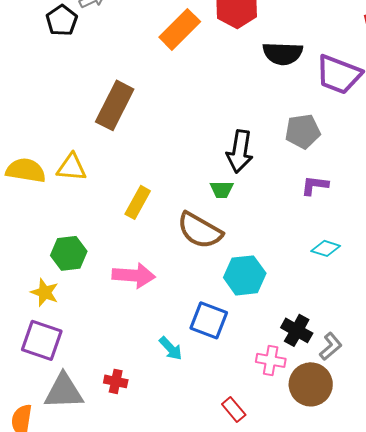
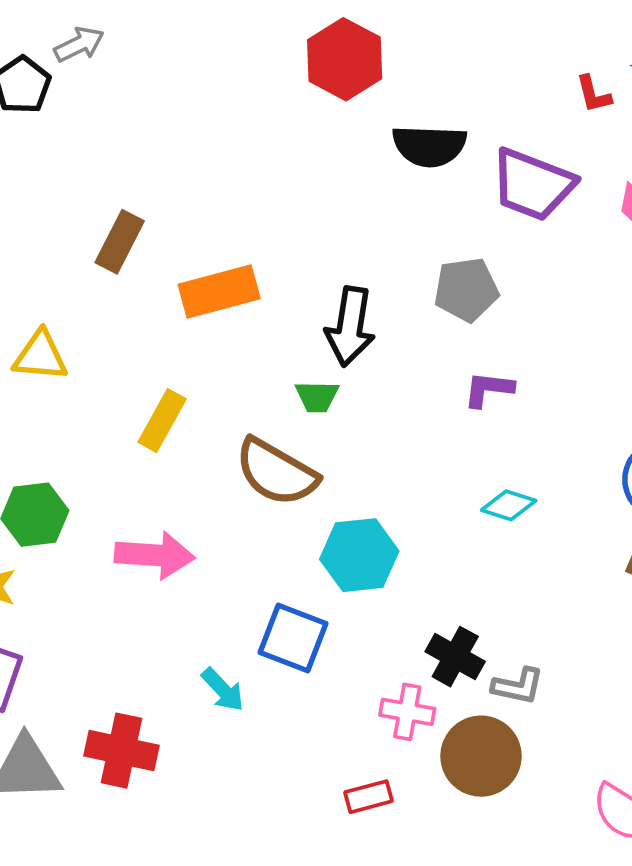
orange rectangle: (180, 29) -> (219, 291), moved, turned 30
brown rectangle: (115, 105) -> (120, 242), size x0.7
gray L-shape: (331, 346) -> (518, 686), turned 52
red cross: (116, 381) -> (121, 751), size x1.6
red rectangle: (234, 409) -> (369, 797), moved, turned -65

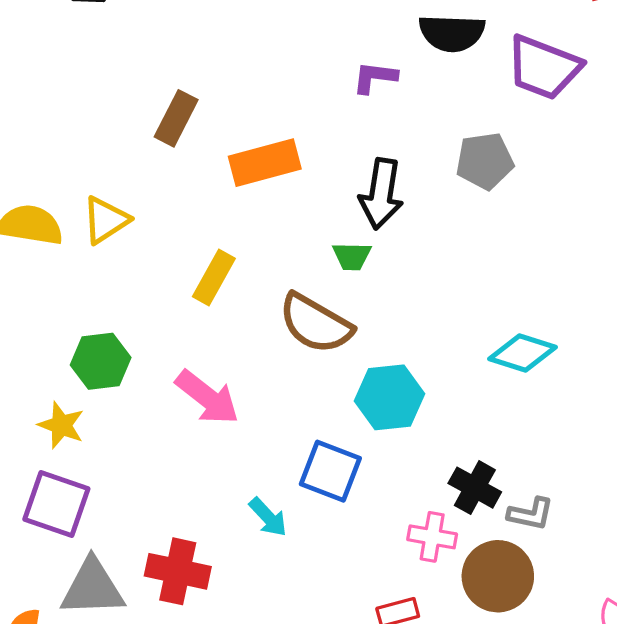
yellow triangle: (40, 356) -> (106, 220), turned -38
purple L-shape: (488, 389) -> (375, 77), moved
cyan diamond: (509, 505) -> (522, 353), size x1.4
pink arrow: (155, 555) -> (207, 397), turned 34

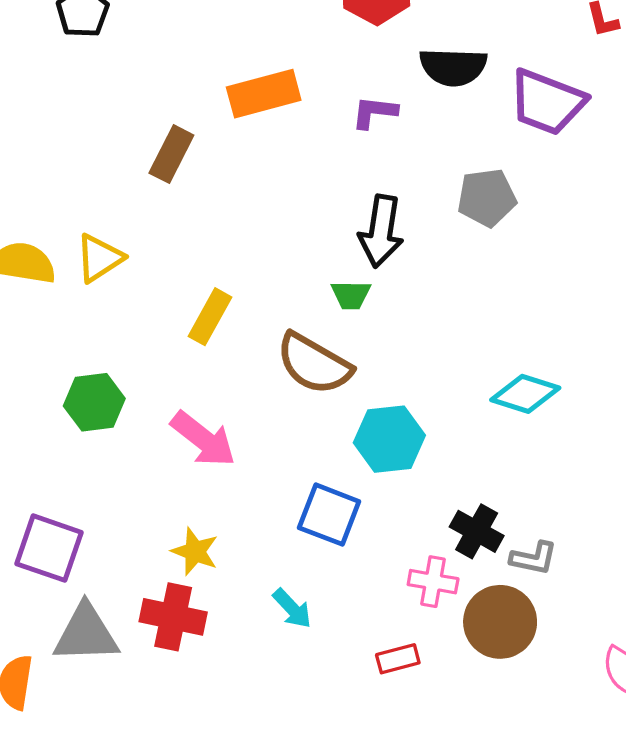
orange rectangle: (265, 163) -> (264, 94), moved
yellow star: (61, 425) -> (195, 551), moved
cyan arrow: (268, 517) -> (292, 608), moved

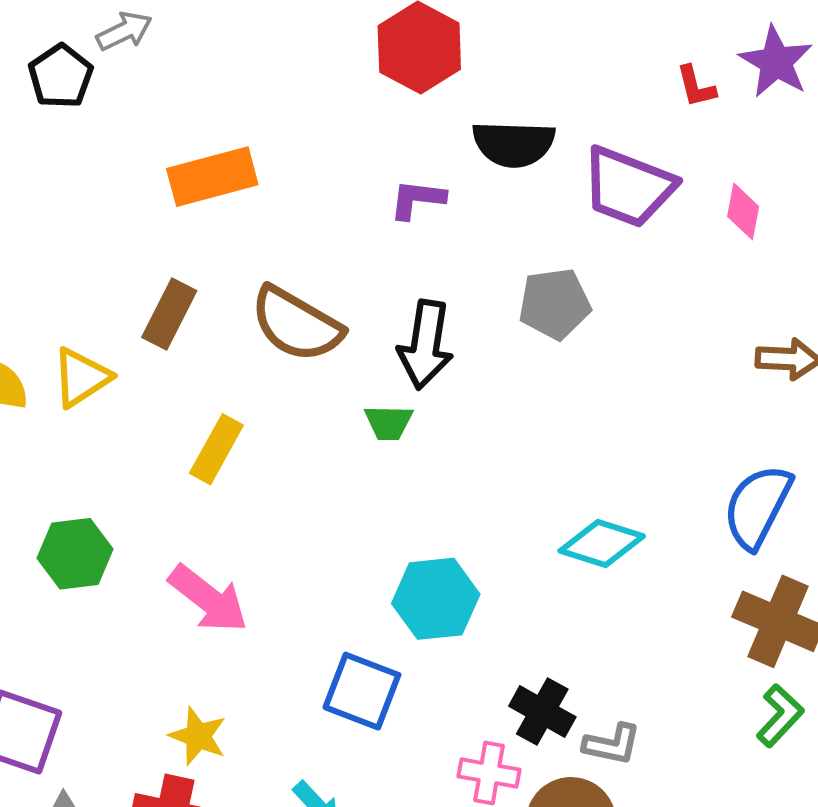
orange rectangle: (264, 94) -> (212, 177), moved
brown rectangle: (171, 154) -> (169, 314), moved
brown semicircle: (314, 364) -> (296, 324), moved

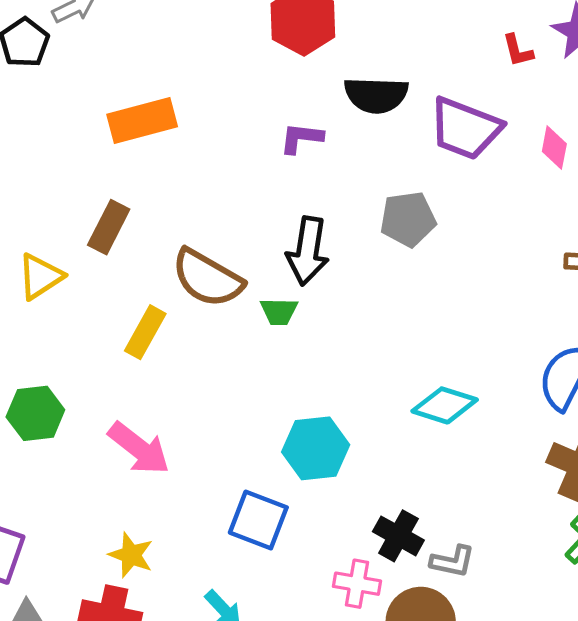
brown semicircle: (296, 324) -> (207, 278), moved

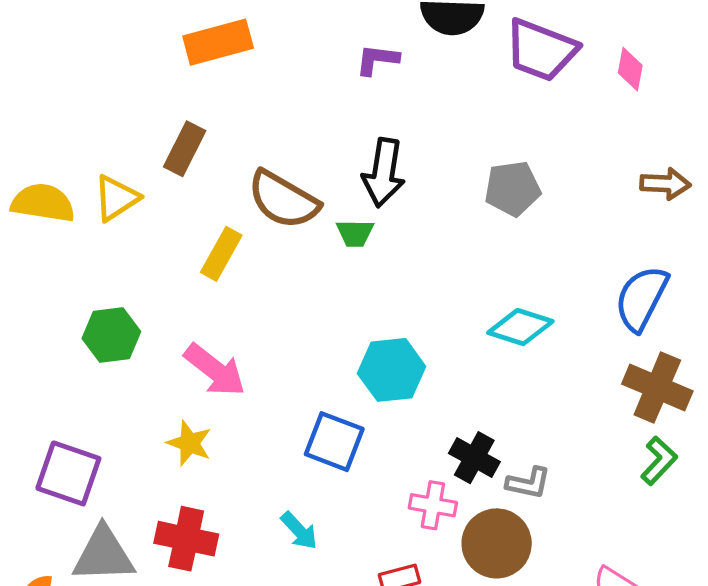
gray pentagon: (408, 219) -> (512, 189), moved
yellow star: (131, 555) -> (189, 443), moved

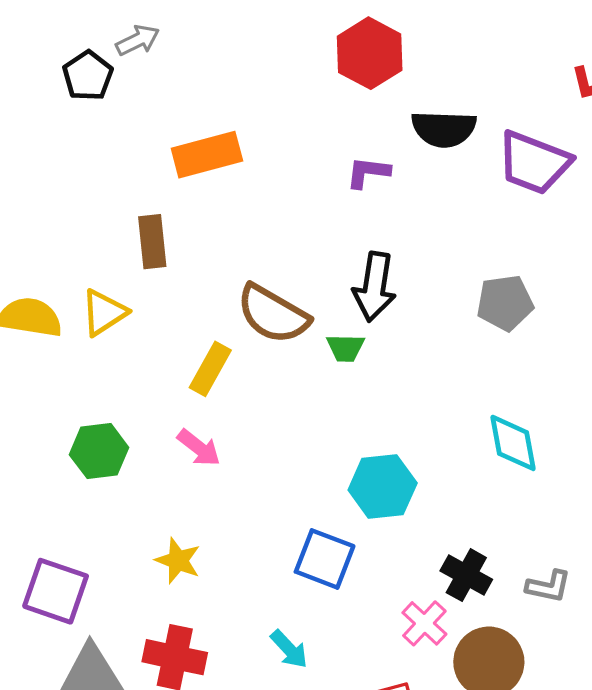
brown rectangle: (185, 149) -> (152, 242), moved, turned -33
cyan diamond: (520, 327) -> (513, 443), turned 62
pink arrow: (215, 370) -> (199, 448), moved, size x0.7
gray L-shape: (528, 483) -> (548, 586), moved
pink cross: (433, 505) -> (424, 623), turned 33

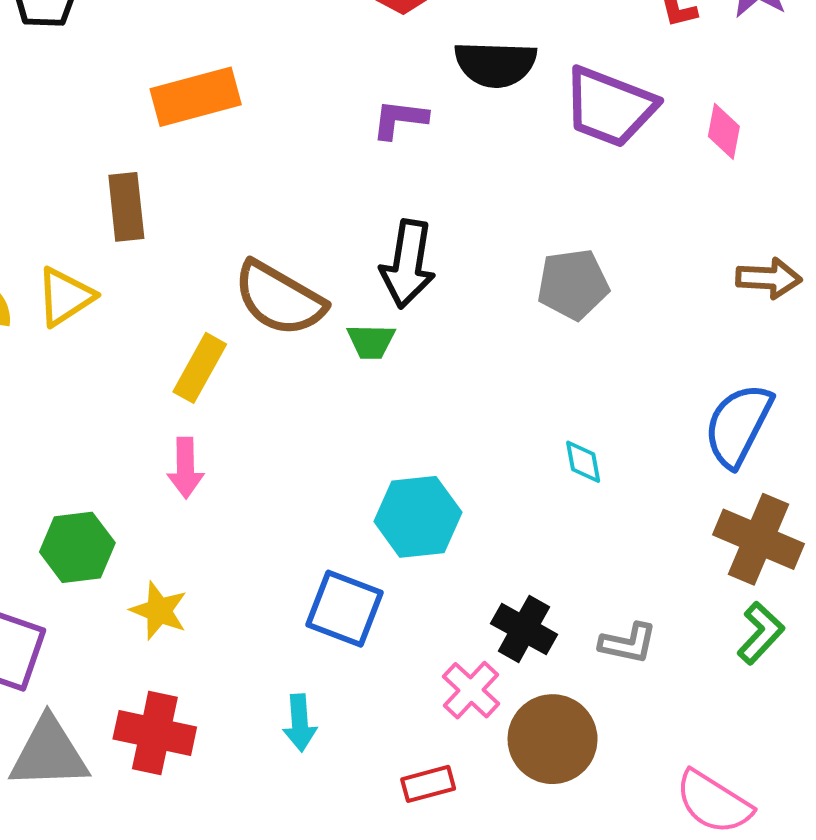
cyan diamond: (513, 443) -> (583, 462), size x0.6
pink arrow: (199, 448) -> (185, 468), turned 51
green hexagon: (99, 451) -> (77, 547), moved
cyan arrow: (289, 649) -> (300, 723), turned 39

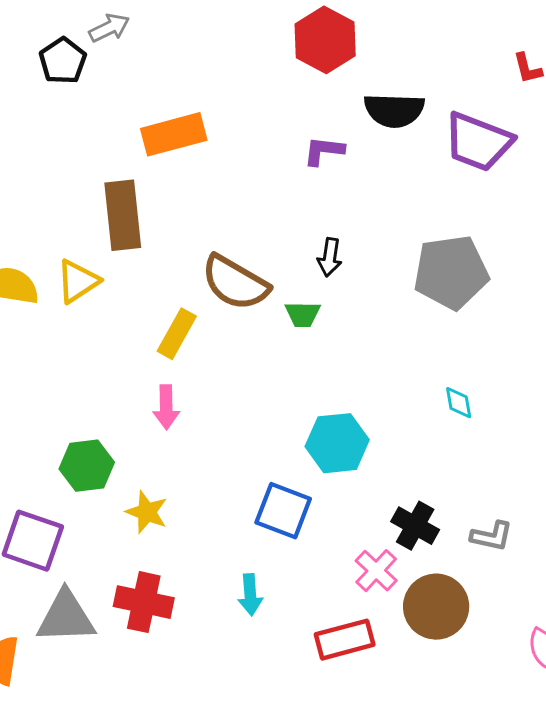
brown rectangle: (126, 207) -> (123, 215), size x1.4
black arrow: (408, 264) -> (330, 257), size x0.6
gray pentagon: (573, 284) -> (451, 272), size x1.4
red rectangle: (428, 784) -> (345, 640), size x1.5

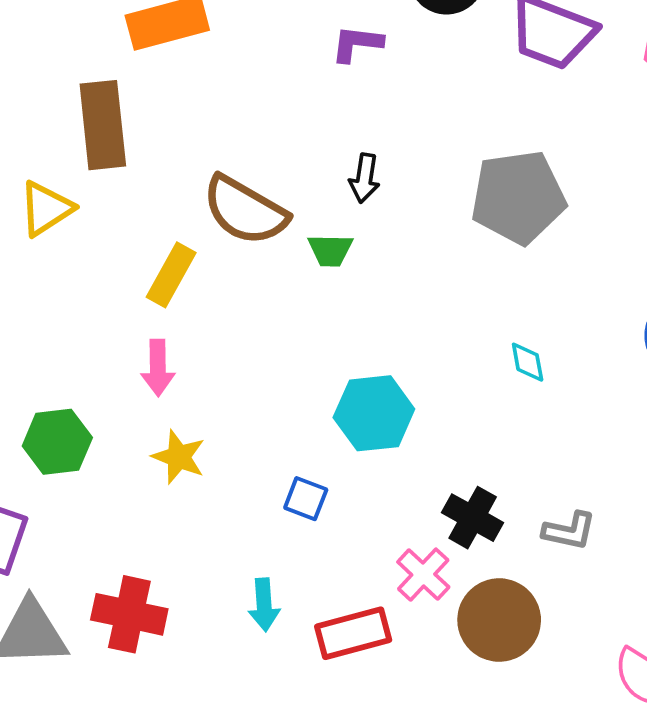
blue square: (283, 511) -> (306, 499), size x0.6
yellow star: (147, 512) -> (179, 457), moved
red rectangle: (345, 640) -> (353, 633), moved

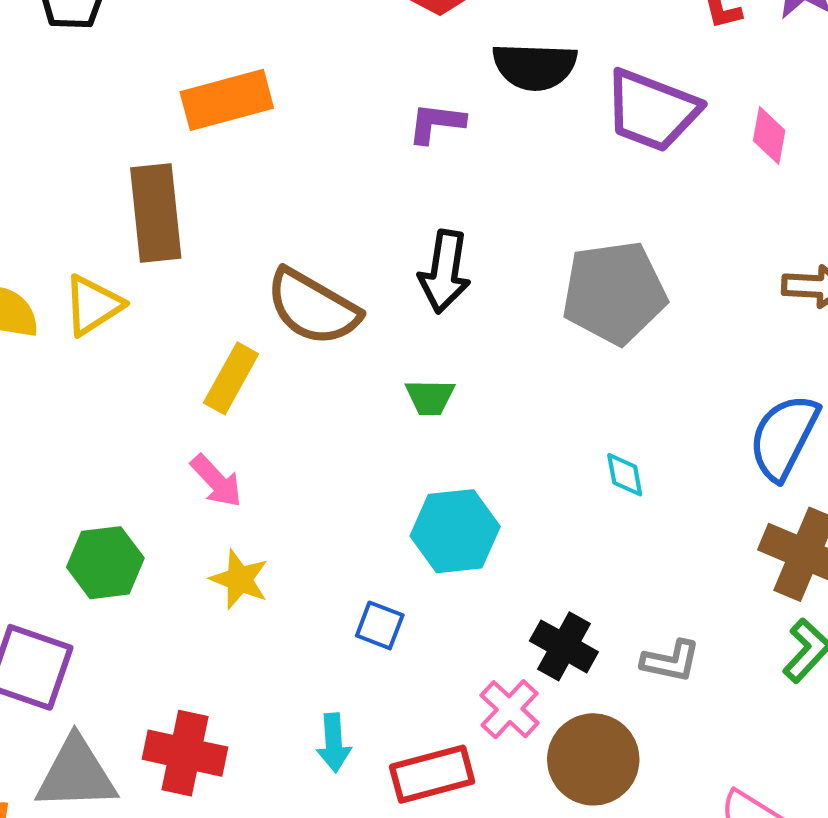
black arrow: (364, 178) -> (445, 272), size x1.5
green trapezoid: (330, 250) -> (430, 397), moved
pink arrow: (158, 368) -> (216, 481), turned -42

